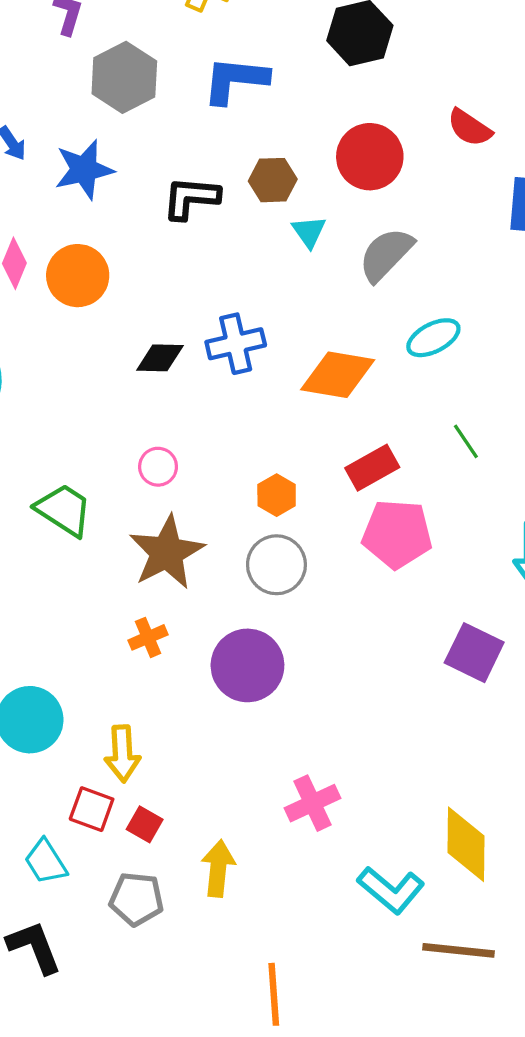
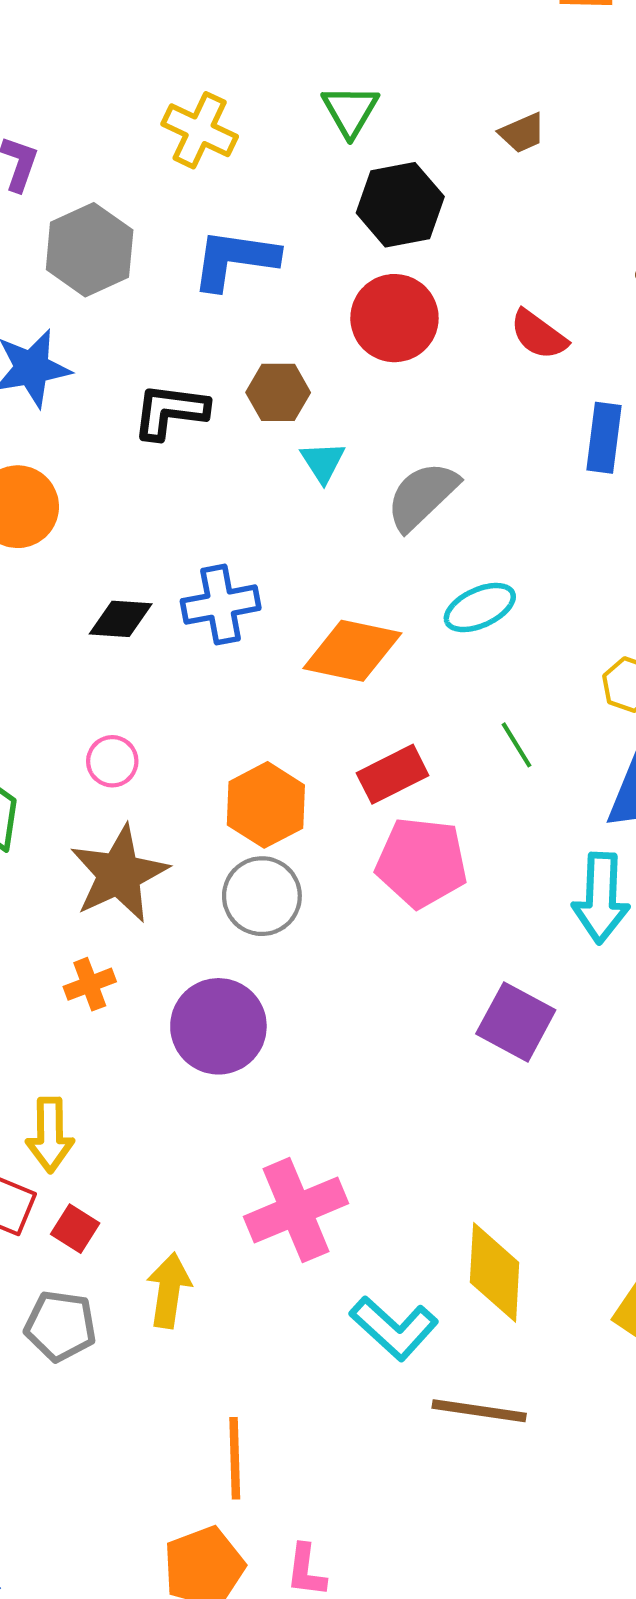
red circle: (370, 157) -> (394, 318), moved
orange hexagon: (277, 495) -> (266, 805), size x1.5
pink cross: (313, 803) -> (296, 1210), size x1.4

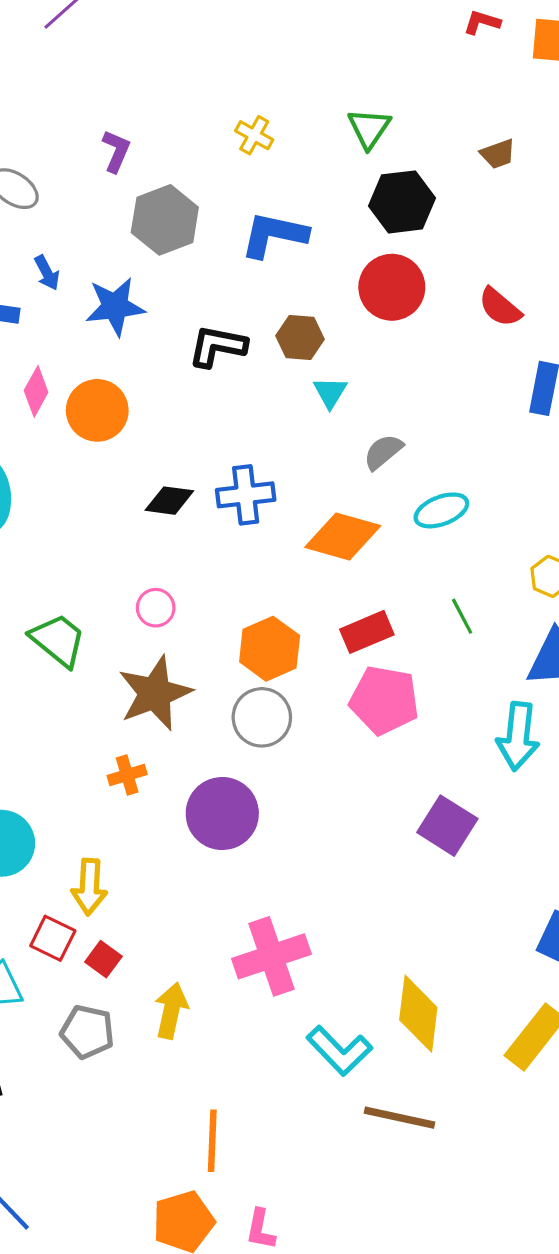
yellow cross: (200, 130) -> (254, 135), size x0.7
gray semicircle: (422, 496) -> (383, 452), moved, size x0.7

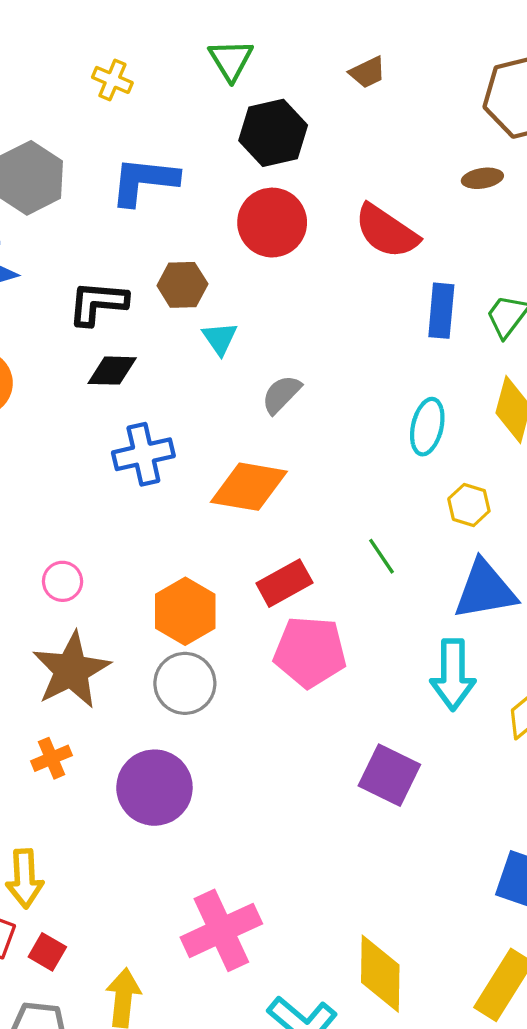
red semicircle: (500, 307) -> (386, 231), size x1.4
black diamond: (169, 501) -> (112, 371), moved
cyan ellipse: (441, 510) -> (427, 427), moved, turned -50

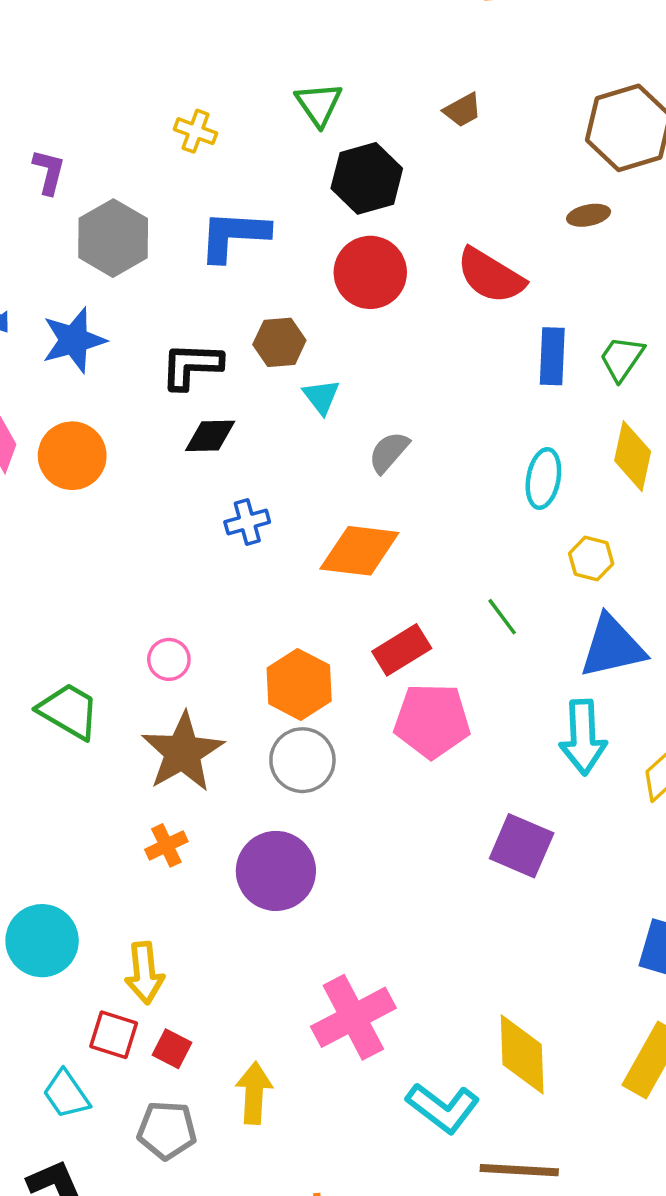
blue cross: (143, 454) -> (247, 522), size x0.7

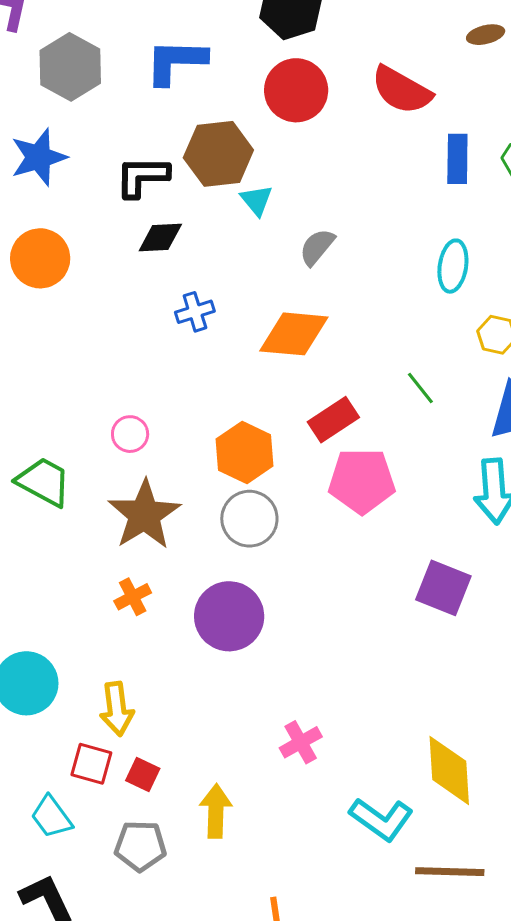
brown hexagon: (279, 342) -> (218, 154), size x1.5
pink cross: (353, 1017) -> (301, 742), size x0.6

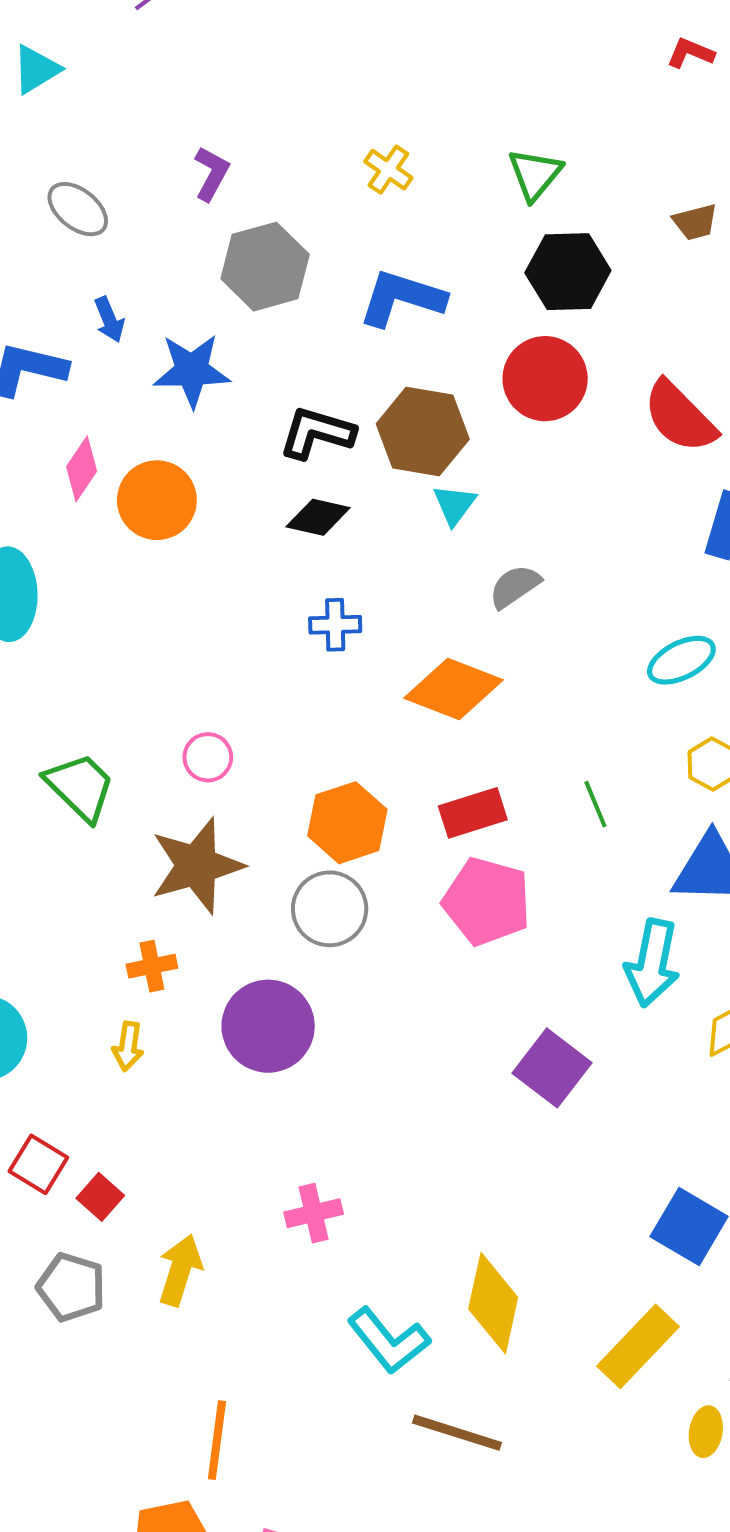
cyan ellipse: (453, 266) -> (681, 660), turned 39
yellow arrow: (117, 709) -> (128, 1046), moved, size x0.7

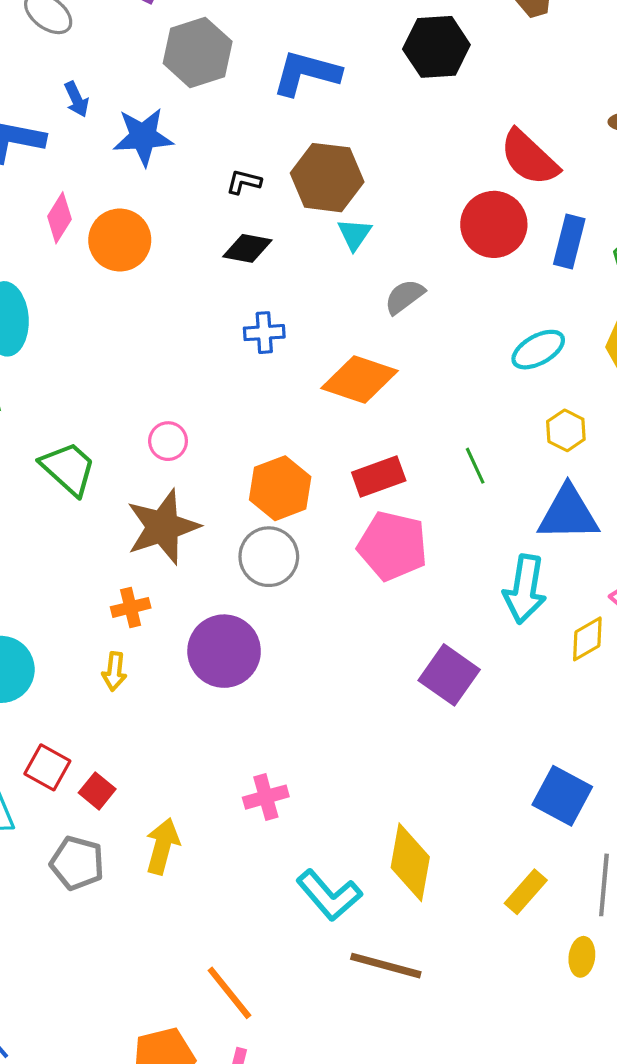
red circle: (545, 379) -> (494, 224), moved
black L-shape: (317, 433) -> (244, 182), size x0.6
yellow rectangle: (638, 1346) -> (526, 892), size x0.7
orange line: (217, 1440) -> (229, 993), moved, turned -44

